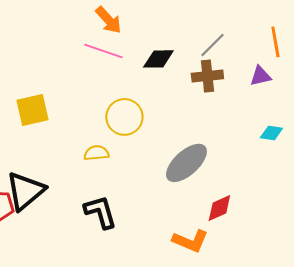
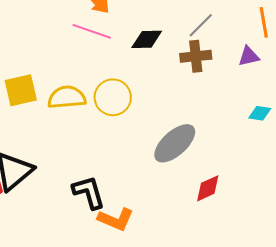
yellow semicircle: (96, 153) -> (67, 97), moved, size x1.5
orange L-shape: (190, 241) -> (116, 219), moved

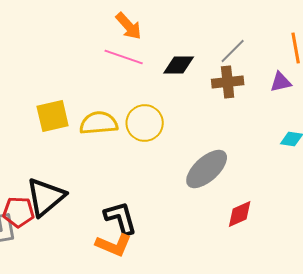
orange L-shape: (116, 219) -> (114, 245), moved

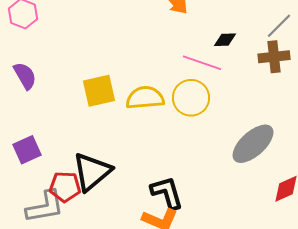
pink line: (124, 57) -> (202, 63), moved
black diamond: (179, 65) -> (225, 40), size x0.7

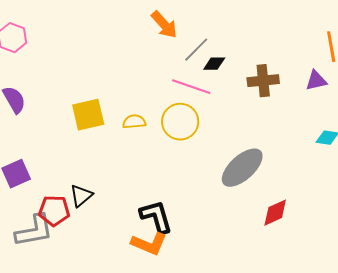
gray line: (279, 26) -> (196, 50), moved
yellow semicircle: (145, 98) -> (134, 122), size x0.6
black triangle: (92, 172) -> (81, 196), size x0.6

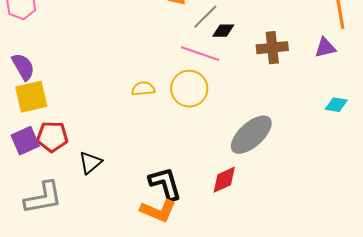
yellow square: (88, 115) -> (31, 97), moved
red pentagon: (54, 211) -> (52, 137), moved
red diamond: (275, 213) -> (224, 180), moved

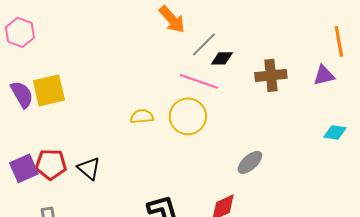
yellow square: (31, 97) -> (49, 90), moved
gray ellipse: (251, 135) -> (250, 162), size x0.6
black triangle: (90, 163) -> (89, 168), moved, turned -40

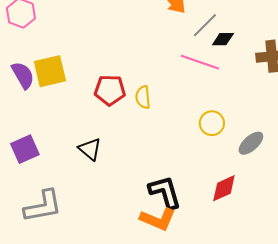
yellow semicircle: (142, 116) -> (143, 97), turned -90
yellow circle: (188, 116) -> (212, 123), moved, size x0.7
red pentagon: (51, 164) -> (110, 90), moved

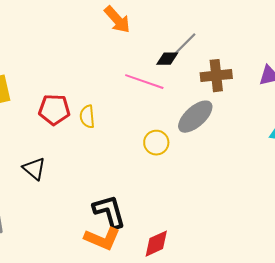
gray line: (205, 25) -> (184, 45), moved
gray ellipse: (251, 143) -> (195, 117), moved, size x1.4
red diamond: (224, 188) -> (156, 244), moved

